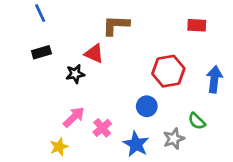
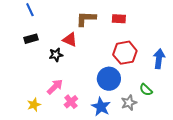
red rectangle: (197, 25) -> (119, 19), moved
blue circle: (147, 106) -> (109, 79), size x1.5
pink cross: (102, 128) -> (71, 102), moved
yellow star: (59, 147) -> (34, 105), moved

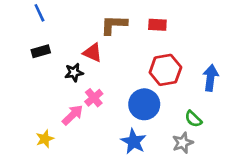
pink cross: (71, 102) -> (94, 98), moved
gray star: (129, 103) -> (183, 143), moved

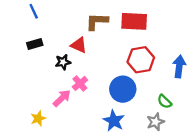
red rectangle: (157, 25) -> (134, 21), size x1.6

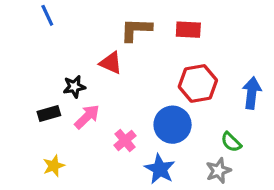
red rectangle: (134, 21) -> (188, 30), size x0.7
black rectangle: (35, 44) -> (49, 114), moved
black star: (63, 62) -> (74, 87), moved
pink cross: (80, 83) -> (125, 140), moved
pink arrow: (62, 98) -> (87, 117), moved

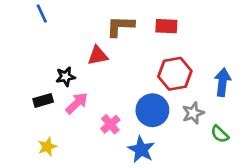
red triangle: (111, 63) -> (98, 56), turned -35
green semicircle: (231, 142) -> (220, 134), moved
gray star: (218, 171) -> (193, 113), moved

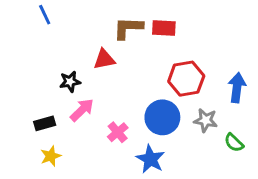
red rectangle: (166, 26) -> (164, 28), moved
black rectangle: (43, 100) -> (45, 123), moved
gray star: (193, 113) -> (206, 120), turned 30

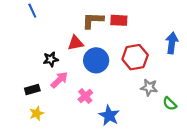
blue arrow: (237, 88) -> (172, 43), moved
blue circle: (162, 117) -> (96, 60), moved

